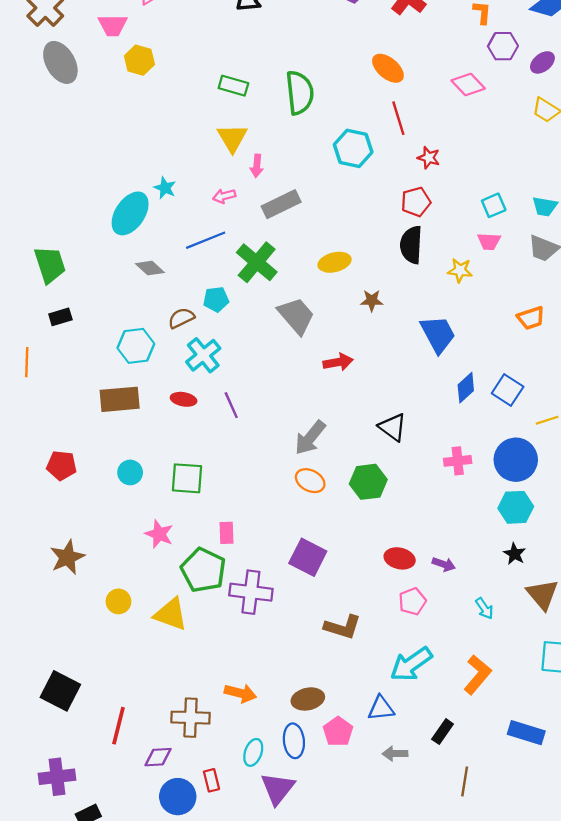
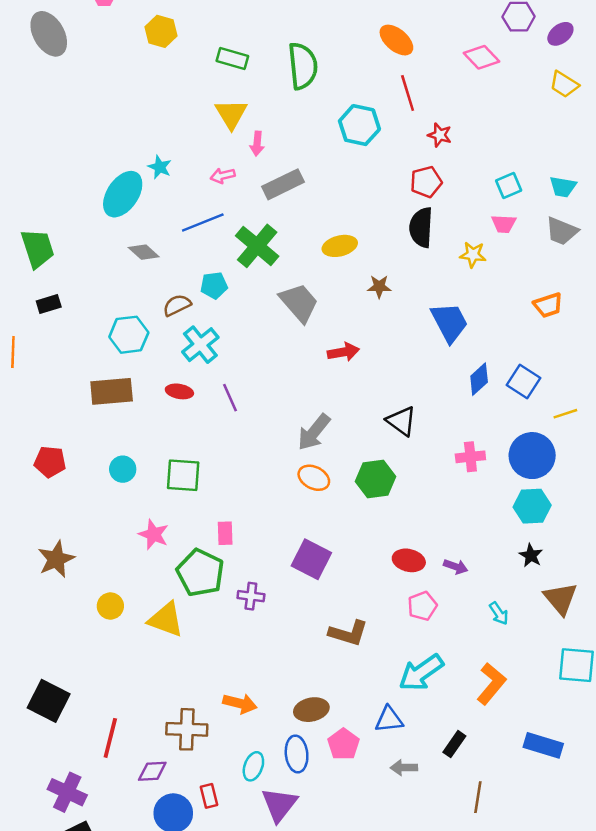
yellow hexagon: (139, 60) -> (161, 31), moved
purple cross: (251, 592) -> (251, 596), size x0.6
purple cross: (57, 777) -> (67, 792), moved, turned 32

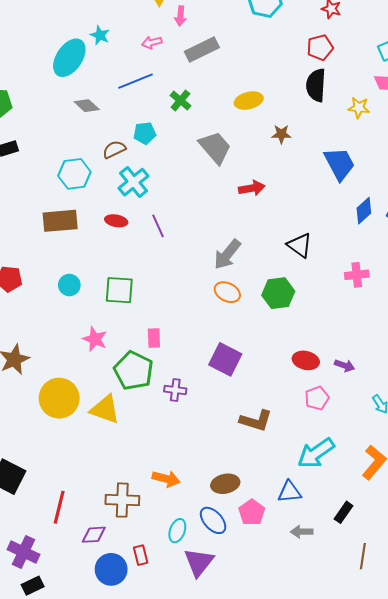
green cross: (257, 246) -> (180, 101), size x0.6
yellow circle: (110, 606) -> (59, 398), size x1.8
blue ellipse: (297, 754) -> (213, 520), turned -36

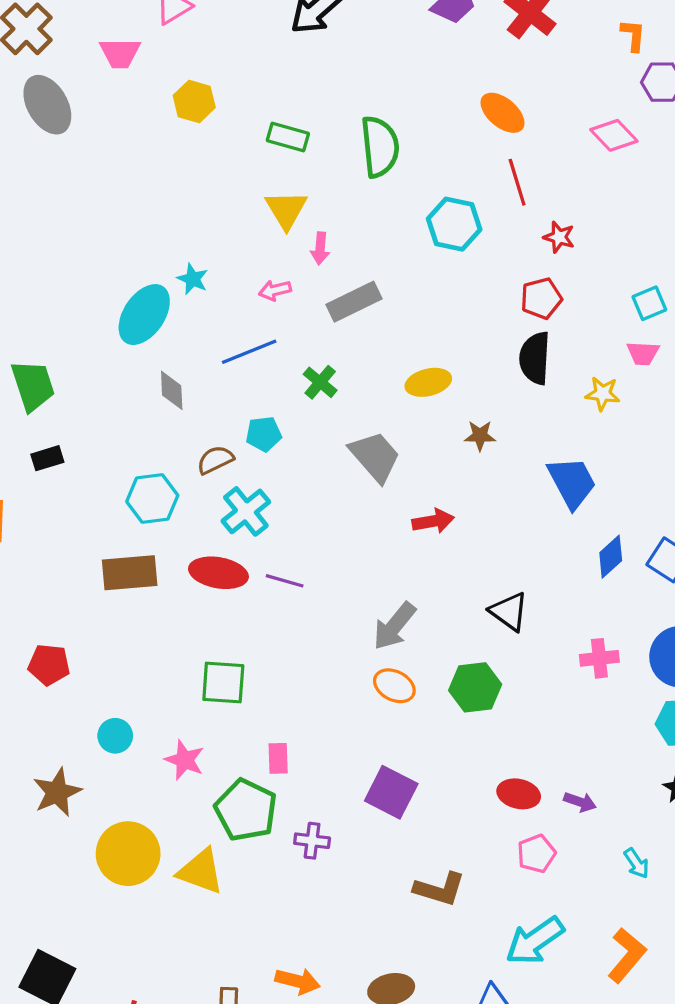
gray diamond: (87, 106) -> (172, 390), turned 45
red ellipse: (116, 221) -> (218, 573), size x1.6
purple line: (158, 226) -> (285, 581), turned -50
cyan circle: (69, 285) -> (115, 736), moved

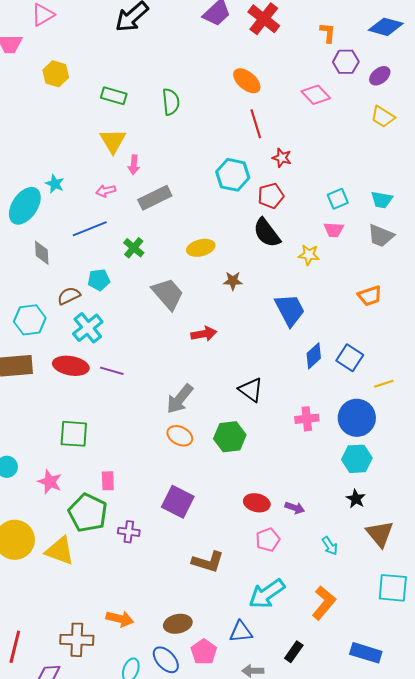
green semicircle: (380, 147) -> (171, 102), size x0.7
cyan hexagon: (454, 224) -> (233, 175), moved
black semicircle: (535, 358) -> (267, 233), turned -40

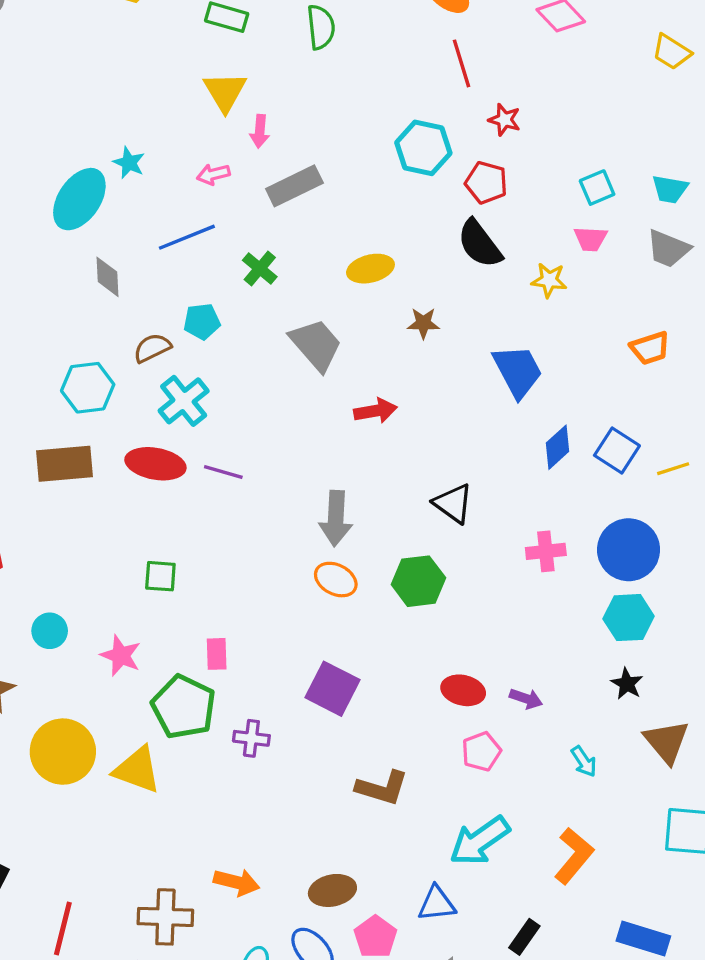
red pentagon: (271, 196) -> (486, 183), turned 30
yellow line: (384, 384) -> (673, 469), moved
gray arrow: (180, 399) -> (336, 518), turned -36
green square: (74, 434) -> (160, 576), size x0.7

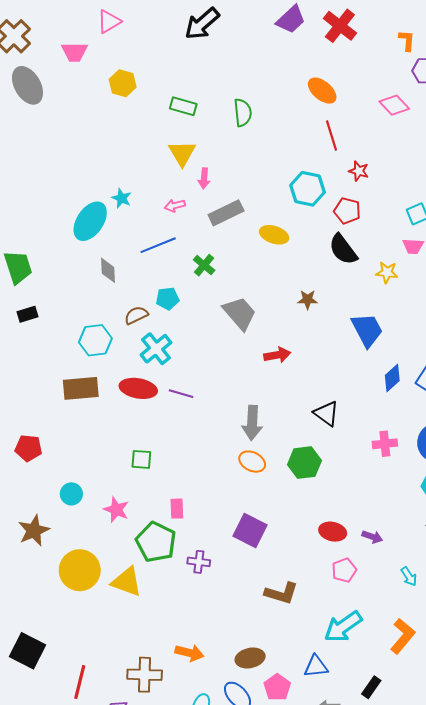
yellow ellipse: (370, 269) -> (274, 235), moved, turned 32

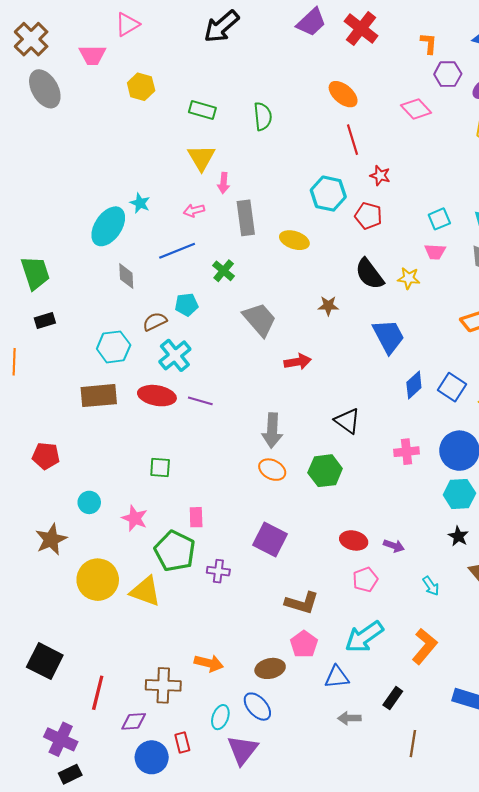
gray rectangle: (226, 213) -> (246, 218), turned -72
black semicircle: (343, 249) -> (370, 274), moved
pink pentagon: (277, 687) -> (304, 644), moved

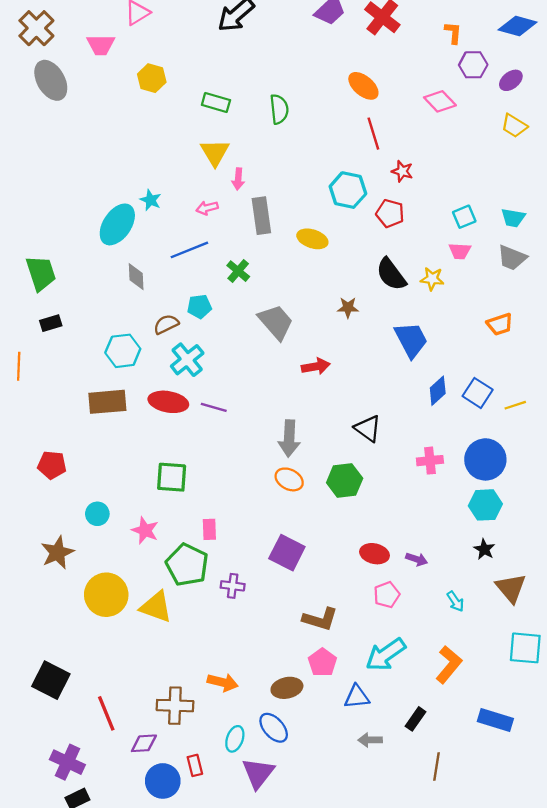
green square: (160, 468) -> (172, 477), size x1.4
red line: (98, 693) -> (106, 713), turned -36

